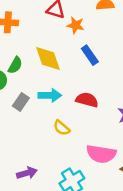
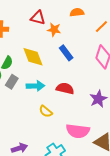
gray rectangle: (21, 102) -> (12, 82), moved

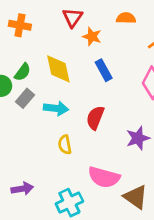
red triangle: (38, 18) -> (73, 18), turned 42
red semicircle: (65, 88) -> (95, 118), turned -90
yellow semicircle: (46, 111) -> (65, 145), turned 32

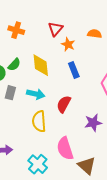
gray rectangle: (25, 98) -> (10, 93), moved, turned -32
yellow semicircle: (65, 145) -> (39, 121), size x1.5
pink semicircle: (104, 177) -> (65, 148), turned 50
cyan cross: (69, 203) -> (38, 164), turned -30

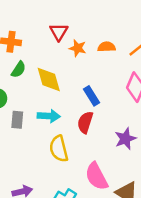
orange semicircle: (95, 34) -> (107, 47), moved
green semicircle: (14, 65) -> (19, 69), moved
blue rectangle: (74, 70) -> (91, 96), moved

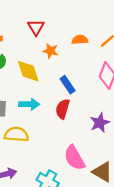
orange star: (78, 48) -> (50, 51), moved
yellow semicircle: (59, 149) -> (16, 134), moved, turned 110

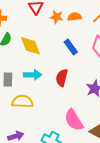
orange star: (50, 51) -> (57, 17), moved
blue rectangle: (68, 85) -> (71, 47), moved

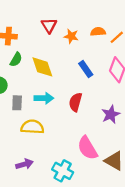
orange semicircle: (75, 17) -> (98, 32), moved

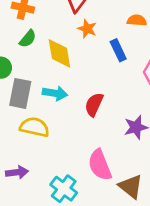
orange star: (71, 36) -> (87, 29), moved
blue rectangle: (86, 69) -> (118, 50), moved
gray rectangle: (17, 103) -> (20, 93), size x1.5

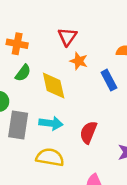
yellow semicircle: (35, 127) -> (50, 157), moved

